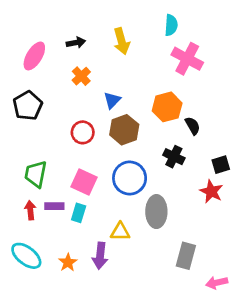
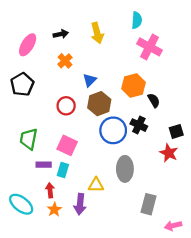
blue circle: (130, 178) -> (113, 130), moved
red arrow: (30, 210) -> (50, 190), moved

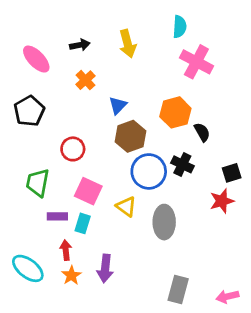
pink ellipse: (28, 45) -> (36, 59), turned -75
red circle: (66, 106) -> (73, 149), moved
red star: (169, 153) -> (222, 201), turned 30
yellow triangle: (96, 185) -> (126, 207), moved, turned 35
gray rectangle: (148, 204) -> (178, 289), moved

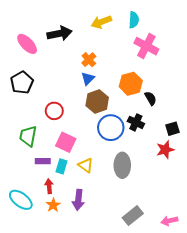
yellow arrow: (128, 44) -> (101, 22), moved, turned 84
black arrow: (80, 45) -> (59, 33), size x1.6
orange cross: (85, 80) -> (89, 60), moved
yellow triangle: (126, 207) -> (86, 165), moved
gray rectangle: (178, 289) -> (133, 216), turned 36

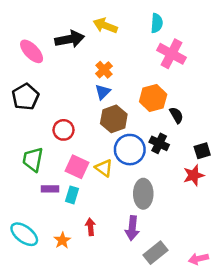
yellow arrow: (101, 22) -> (105, 26), moved, turned 42
yellow triangle: (86, 165) -> (104, 168), moved
red arrow: (49, 186) -> (90, 227), moved
purple arrow: (78, 200) -> (132, 228), moved

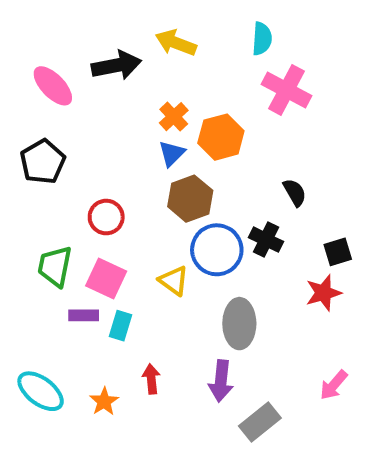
orange hexagon: (153, 98) -> (221, 137), moved
pink square: (77, 167) -> (106, 278), moved
pink arrow: (198, 259) -> (334, 385), moved, turned -36

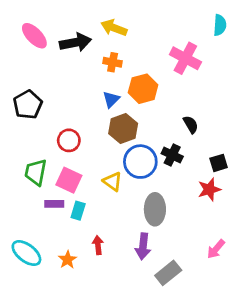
cyan semicircle: (262, 39) -> (220, 25), moved
pink ellipse: (53, 86) -> (34, 36), moved
orange cross: (174, 117) -> (113, 62), moved, turned -36

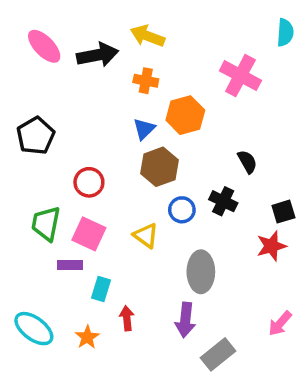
blue circle: (140, 162) -> (182, 210), size x0.6
cyan rectangle: (78, 211) -> (101, 289), moved

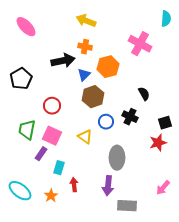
black arrow: (98, 55) -> (63, 61), moved
purple rectangle: (70, 265) -> (41, 154), turned -56
gray rectangle: (218, 354) -> (127, 206), turned 42

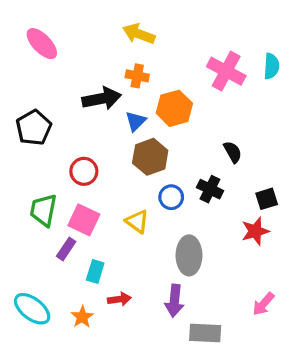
cyan semicircle: (166, 19) -> (271, 66), moved
red arrow: (74, 185) -> (119, 299), turned 88

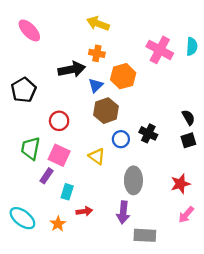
black semicircle: (233, 152) -> (188, 117), moved
red star: (255, 231) -> (180, 184), moved

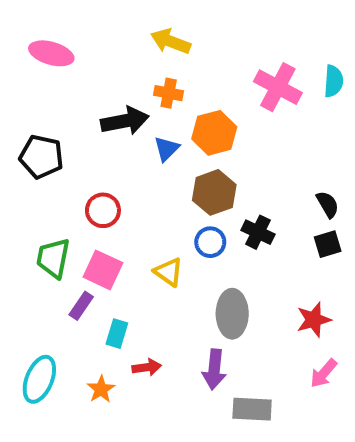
pink ellipse: (29, 30) -> (51, 53), turned -30
black pentagon: (24, 90) -> (41, 157), turned -30
brown hexagon: (106, 111) -> (214, 192), moved
cyan ellipse: (22, 218) -> (39, 379), turned 75

